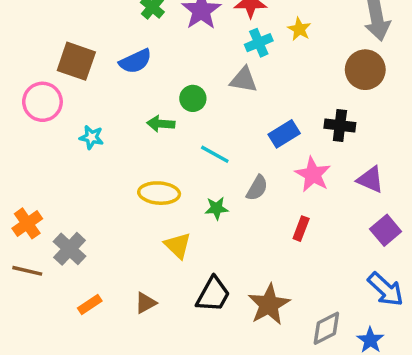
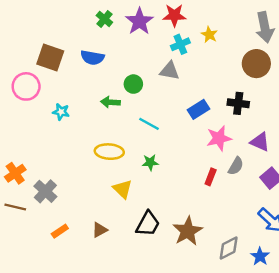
blue semicircle: (135, 61) -> (92, 58), turned 35
pink star: (313, 174) -> (219, 138), turned 30
gray semicircle: (257, 188) -> (236, 166), moved

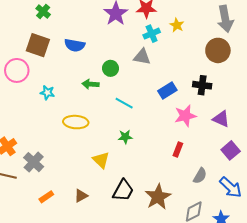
green cross: (104, 19) -> (43, 11), moved
yellow ellipse: (109, 152) -> (76, 122), moved
gray semicircle: (236, 166) -> (200, 176), moved

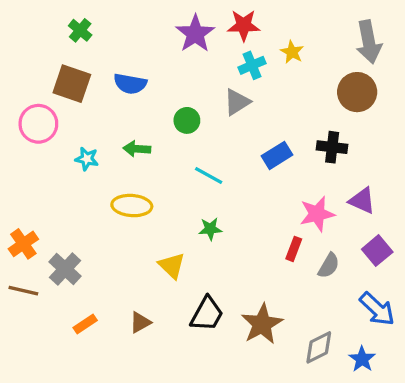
gray triangle: (142, 57) -> (237, 102), turned -42
green arrow: (90, 84) -> (137, 149), moved
pink star: (185, 116) -> (317, 214), moved
gray semicircle: (200, 176) -> (329, 266), moved

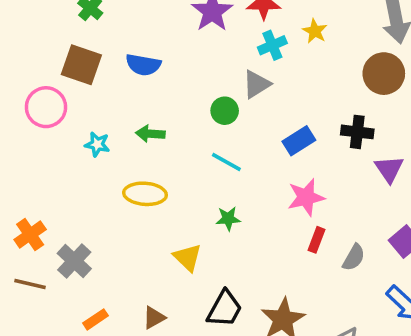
green circle: (187, 120) -> (225, 111), moved
purple triangle: (362, 201) -> (389, 169), moved, turned 32
pink star: (317, 214) -> (306, 197), moved

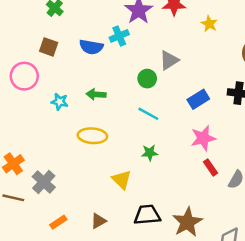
cyan cross: (272, 45) -> (119, 36), moved
brown square: (81, 65) -> (49, 47), size x0.7
red rectangle: (317, 240) -> (210, 167), turned -56
black trapezoid: (225, 309) -> (147, 215), turned -124

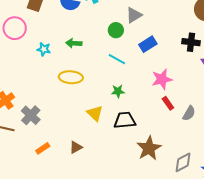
blue rectangle: (198, 99) -> (148, 44), moved
black trapezoid: (147, 215) -> (125, 120), moved

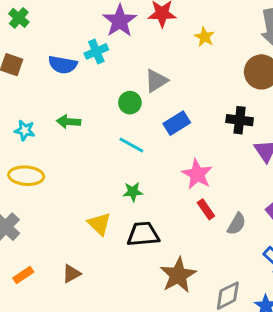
yellow ellipse: (71, 77) -> (26, 176), moved
pink star: (162, 79) -> (197, 174), turned -30

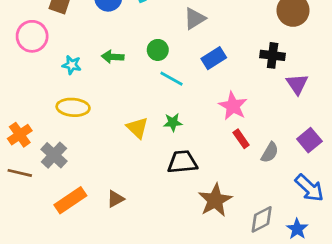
green circle: (130, 103) -> (158, 50), moved
yellow triangle: (99, 224) -> (137, 128), moved
orange rectangle: (23, 275) -> (70, 200), size x1.6

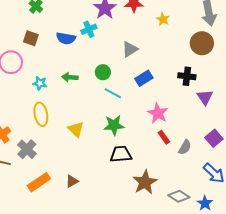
yellow ellipse: (73, 107) -> (41, 114), turned 75
green star: (173, 122) -> (114, 125), size x1.5
yellow triangle: (137, 128) -> (76, 129), moved
gray diamond: (262, 219) -> (179, 196), turned 60

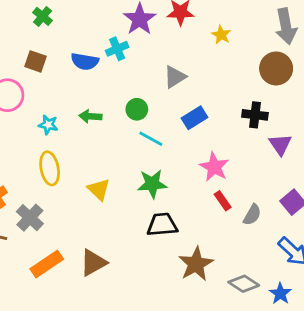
brown triangle: (72, 181) -> (93, 263), size x1.5

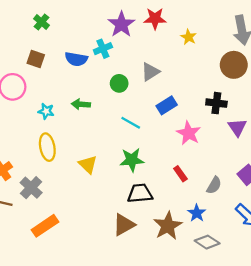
green circle: (137, 109) -> (119, 83), moved
pink star: (214, 167) -> (189, 133), moved
red rectangle: (223, 201) -> (180, 174), moved
brown triangle: (93, 263) -> (124, 225), moved
blue star: (280, 294) -> (197, 213), moved

